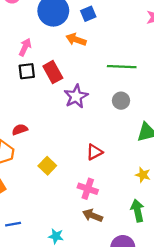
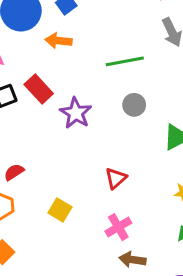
pink cross: (88, 189) -> (118, 227), turned -36

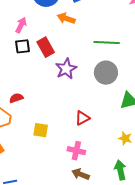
gray circle: (134, 105) -> (106, 73), size x1.5
yellow square: (60, 210) -> (41, 130), turned -35
pink cross: (118, 227) -> (76, 151), turned 30

